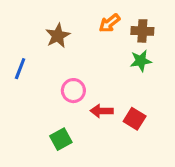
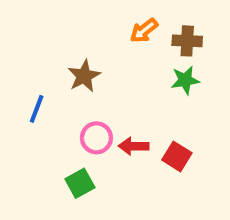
brown star: (58, 36) -> (84, 76), moved
blue line: (20, 69) -> (37, 109), moved
pink circle: (73, 91) -> (96, 138), moved

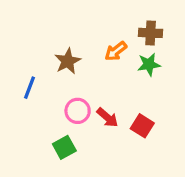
orange arrow: (144, 31) -> (116, 51), moved
red arrow: (134, 146) -> (107, 118), turned -140

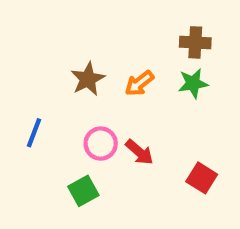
orange arrow: (116, 51) -> (139, 83), moved
blue line: (29, 88) -> (34, 133), moved
red square: (142, 126) -> (202, 178), moved

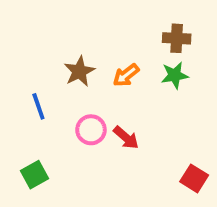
blue line: (34, 133) -> (38, 106), moved, turned -40
red square: (202, 178) -> (194, 178), moved
green square: (83, 191) -> (35, 175), moved

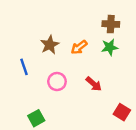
red arrow: (126, 138) -> (94, 84), moved
green square: (35, 175) -> (36, 118), moved

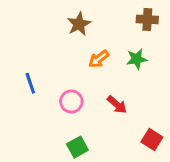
brown cross: (111, 24) -> (147, 19), moved
brown star: (50, 45) -> (79, 24), moved
green square: (36, 118) -> (77, 147), moved

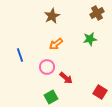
brown cross: (147, 19) -> (97, 13), turned -32
orange arrow: (99, 59) -> (56, 44), moved
red arrow: (117, 105) -> (66, 78), moved

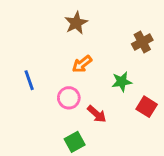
brown cross: (97, 13) -> (142, 42), moved
green star: (90, 39) -> (122, 82), moved
red square: (100, 92) -> (147, 107), moved

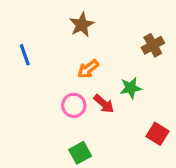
blue line: (29, 80) -> (25, 55), moved
red square: (147, 107) -> (158, 134), moved
red arrow: (97, 114) -> (104, 104), moved

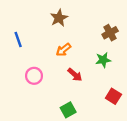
green star: (131, 88) -> (103, 60), moved
pink circle: (74, 105) -> (34, 76), moved
green square: (80, 153) -> (68, 110), moved

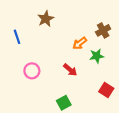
brown star: (59, 18) -> (46, 19), moved
orange arrow: (64, 50) -> (80, 43), moved

